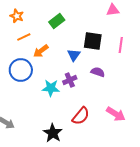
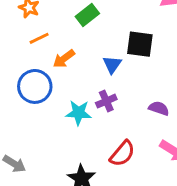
purple semicircle: (98, 72) -> (159, 108), moved

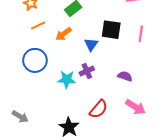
orange arrow: (64, 59) -> (64, 34), moved

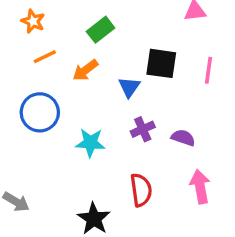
purple cross: (87, 71) -> (143, 129), moved
pink arrow: (136, 107) -> (200, 187), turned -132
red semicircle: (98, 109) -> (141, 190), turned -48

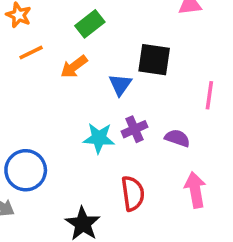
pink line: (209, 70) -> (209, 95), moved
blue circle: (40, 112) -> (26, 170), moved
cyan star: (90, 143) -> (99, 138), moved

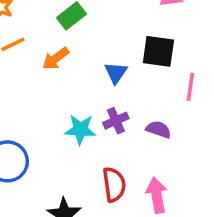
black square: (154, 60) -> (158, 51), moved
blue triangle: (120, 85) -> (116, 73), moved
pink arrow: (195, 190) -> (157, 195), moved

